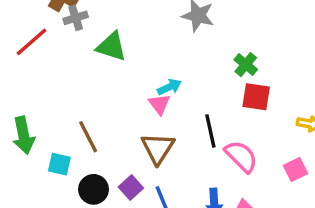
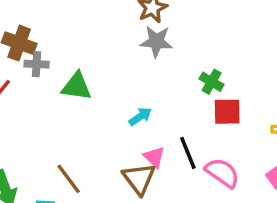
gray cross: (76, 18) -> (37, 64), turned 30
pink triangle: (159, 104) -> (154, 157), moved

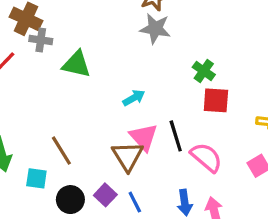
pink triangle: (154, 157) -> (144, 137), size x1.4

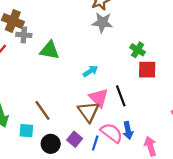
pink semicircle: (206, 157) -> (112, 133), moved
blue line: (135, 202) -> (95, 143), turned 48
blue arrow: (185, 203) -> (128, 130), moved

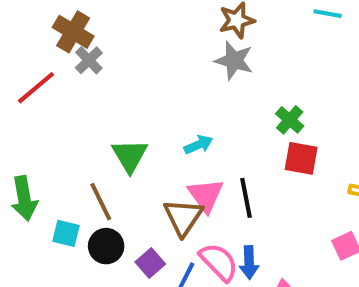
gray cross: (24, 35) -> (89, 60), turned 32
green triangle: (49, 50) -> (130, 156), moved, turned 40
black circle: (51, 144) -> (106, 246), moved

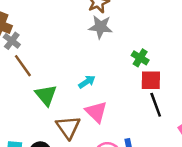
black line: (246, 198) -> (156, 105), moved
brown line: (101, 202) -> (23, 66), moved
brown triangle: (183, 217) -> (68, 127), moved

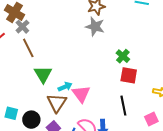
cyan arrow: (87, 82) -> (65, 87), moved
black line: (156, 105) -> (123, 106), moved

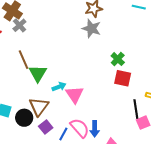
brown line: (28, 48) -> (24, 60), moved
brown triangle: (57, 103) -> (39, 107), moved
black line: (123, 106) -> (136, 109), moved

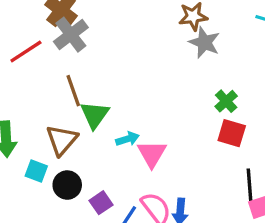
gray cross: (19, 25) -> (71, 35), size x1.5
gray star: (91, 28) -> (204, 42), moved
brown triangle: (39, 107) -> (62, 140), moved

